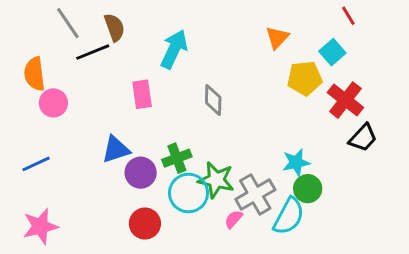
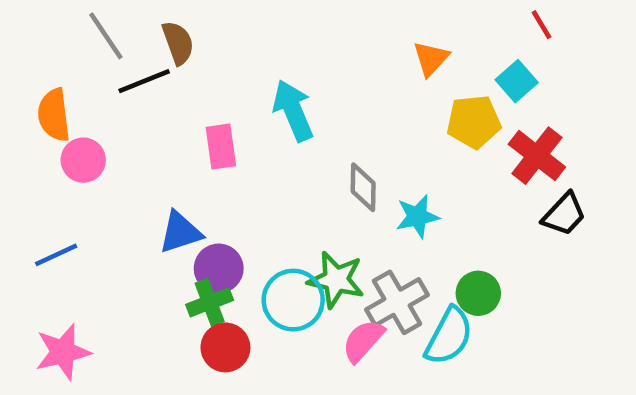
cyan arrow: (174, 49) -> (293, 110), moved, turned -48
gray diamond: (213, 100) -> (363, 187), moved
green cross: (177, 158) -> (210, 302), moved
cyan star: (296, 162) -> (417, 217), moved
pink semicircle: (234, 219) -> (363, 341), size x1.5

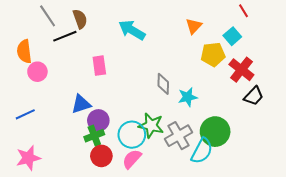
cyan arrow: (293, 110) -> (132, 30), moved, turned -36
green circle: (478, 293) -> (215, 132), size x1.5
pink semicircle: (363, 341) -> (132, 159), moved

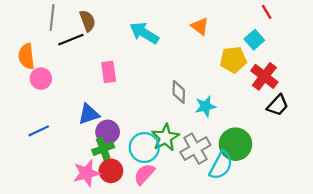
gray line: (48, 16) -> (52, 17), turned 40
orange triangle: (194, 26) -> (200, 26), moved, turned -36
blue line: (25, 114) -> (39, 131), moved
green star: (151, 125) -> (165, 137), turned 30
pink star: (28, 158) -> (86, 173), moved

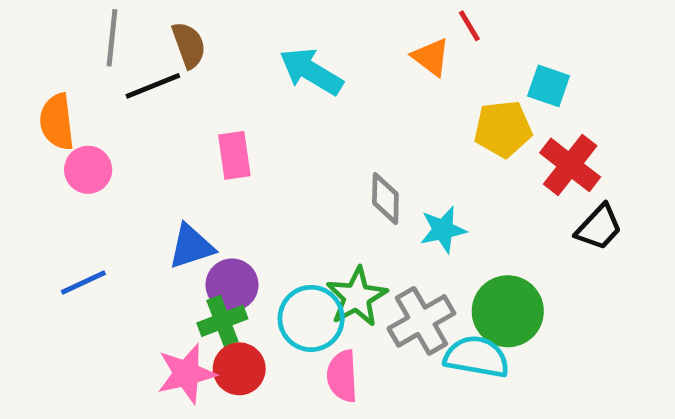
red line: (267, 12) -> (469, 26), moved
cyan square: (254, 40) -> (549, 86), turned -30
cyan semicircle: (221, 165) -> (477, 357), turned -108
pink semicircle: (144, 174) -> (342, 376), moved, turned -45

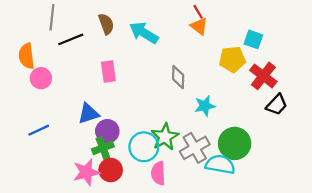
red line: (469, 26) -> (198, 12), moved
brown semicircle: (189, 45) -> (106, 24), moved
gray diamond: (385, 199) -> (178, 77), moved

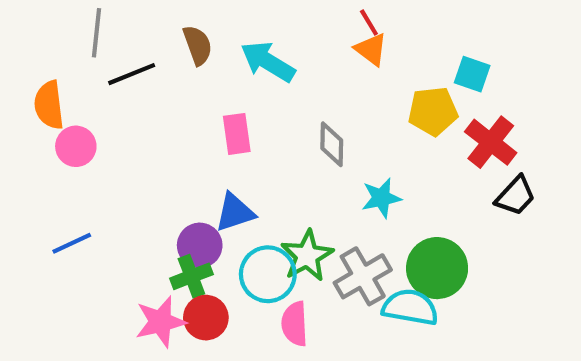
pink rectangle: (108, 72) -> (237, 134), moved
blue triangle: (88, 114) -> (235, 212), moved

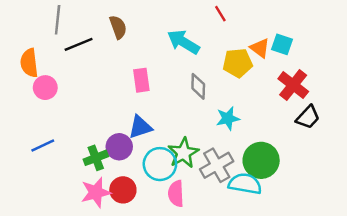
orange triangle: (371, 49) -> (260, 48), moved
cyan arrow: (268, 62) -> (183, 42), moved
yellow pentagon: (433, 111) -> (238, 63), moved
green cross: (191, 276) -> (96, 158), moved

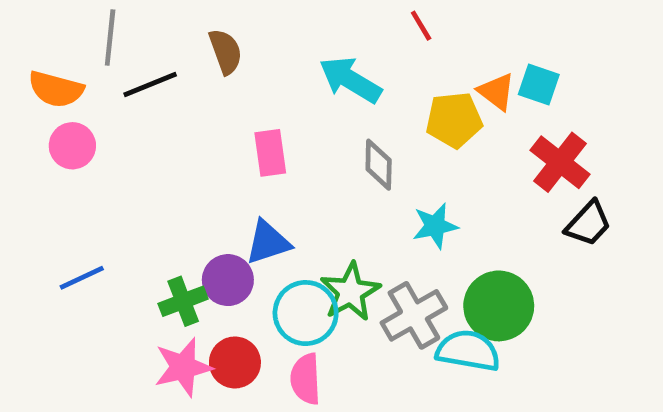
orange semicircle: (29, 63) -> (56, 89), moved, turned -68
pink circle: (45, 88) -> (72, 146), moved
pink semicircle: (176, 194) -> (306, 379), moved

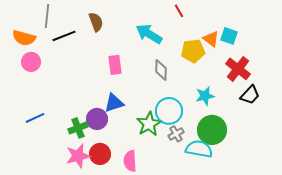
cyan star: (435, 226) -> (205, 96), moved
cyan circle: (306, 313) -> (169, 111), moved
gray cross: (414, 315) -> (176, 134), size x0.6

